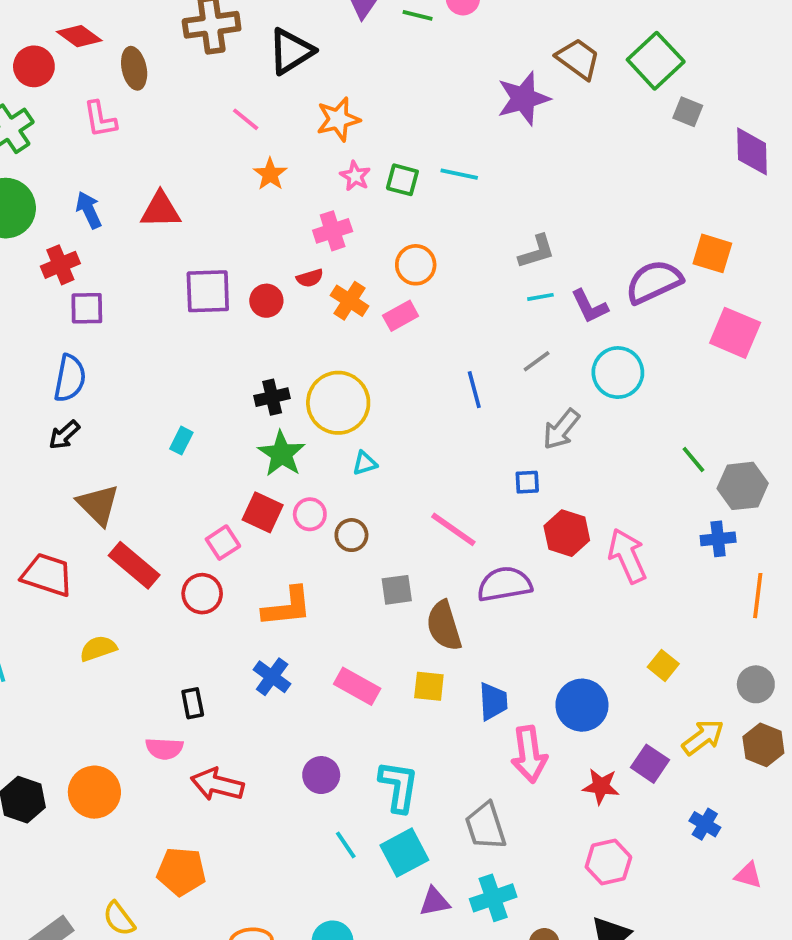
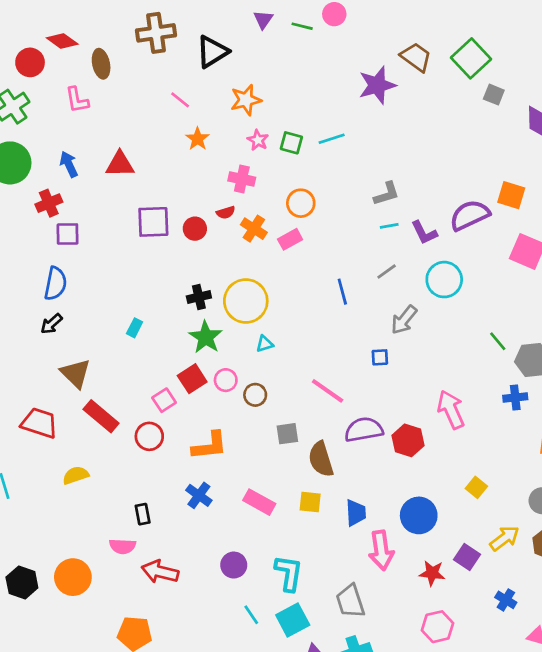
cyan line: (459, 174) -> (332, 139), turned -30
pink cross: (333, 231) -> (242, 179), turned 30
red square: (263, 512) -> (192, 379), turned 32
red hexagon: (567, 533) -> (408, 440), moved

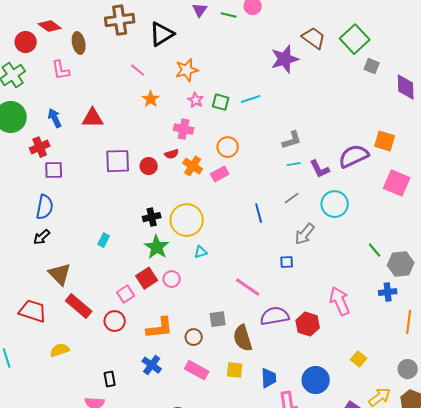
brown circle: (255, 395) -> (194, 337), moved

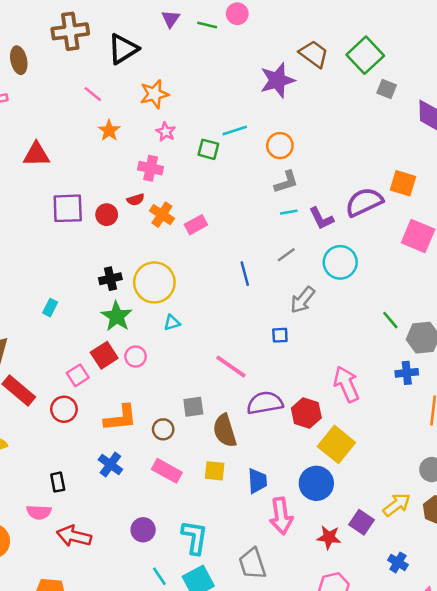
green square: (221, 102) -> (208, 149), moved
orange circle: (228, 147) -> (280, 146), moved
yellow square: (359, 359) -> (336, 444), moved, size x1.8

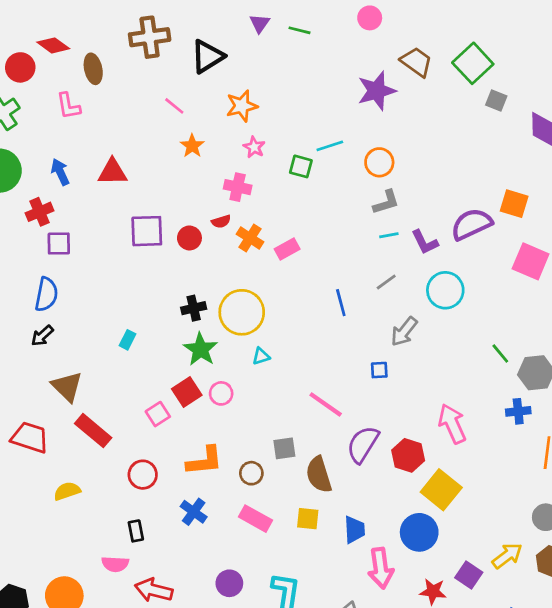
pink circle: (237, 14) -> (370, 18), moved
purple semicircle: (265, 403) -> (363, 444), turned -48
red circle: (64, 409) -> (143, 475), moved

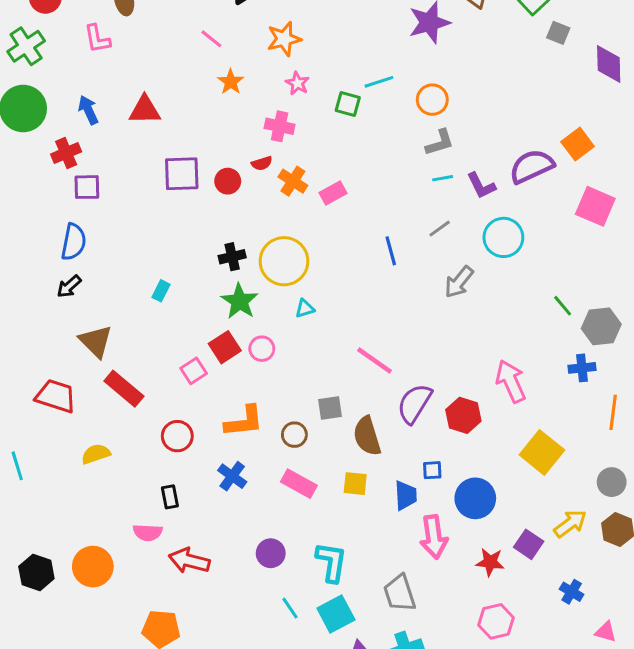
orange square: (514, 204) -> (578, 144), turned 36
blue square: (379, 370) -> (432, 470), moved
yellow square: (441, 490) -> (542, 452), moved

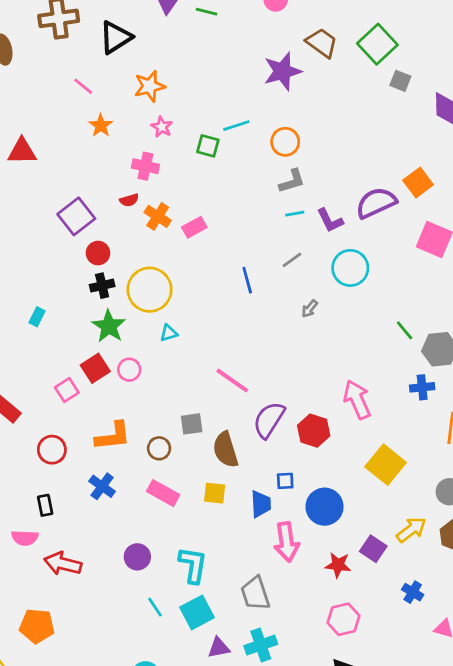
purple square: (182, 174) -> (76, 216), moved, turned -36
red circle: (228, 181) -> (98, 253), moved
gray arrow: (459, 282) -> (310, 309), size x0.6

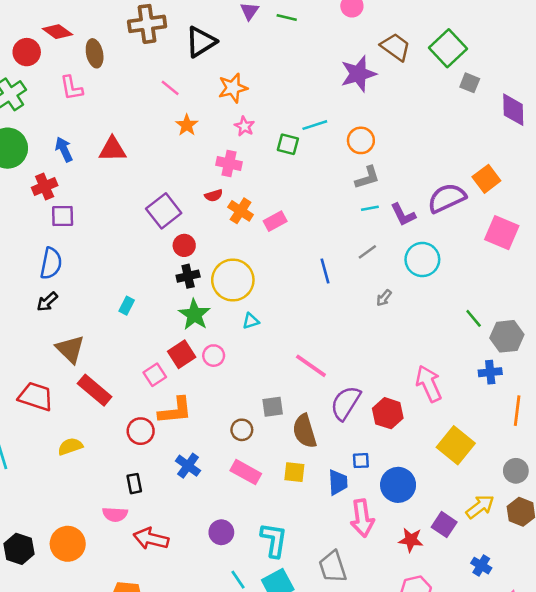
orange L-shape: (113, 436) -> (175, 411), moved

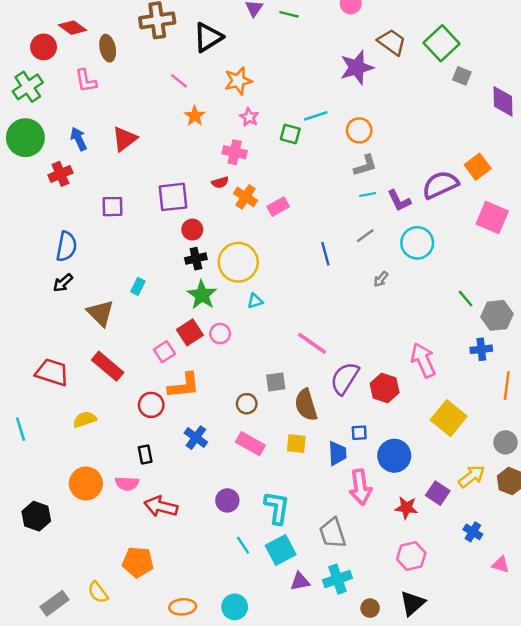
red triangle: (112, 149) -> (125, 139), turned -36
purple square: (164, 211) -> (173, 197), turned 32
purple square: (63, 216) -> (112, 207), moved
brown triangle: (70, 349) -> (100, 313), moved
orange circle: (68, 544) -> (86, 484), moved

